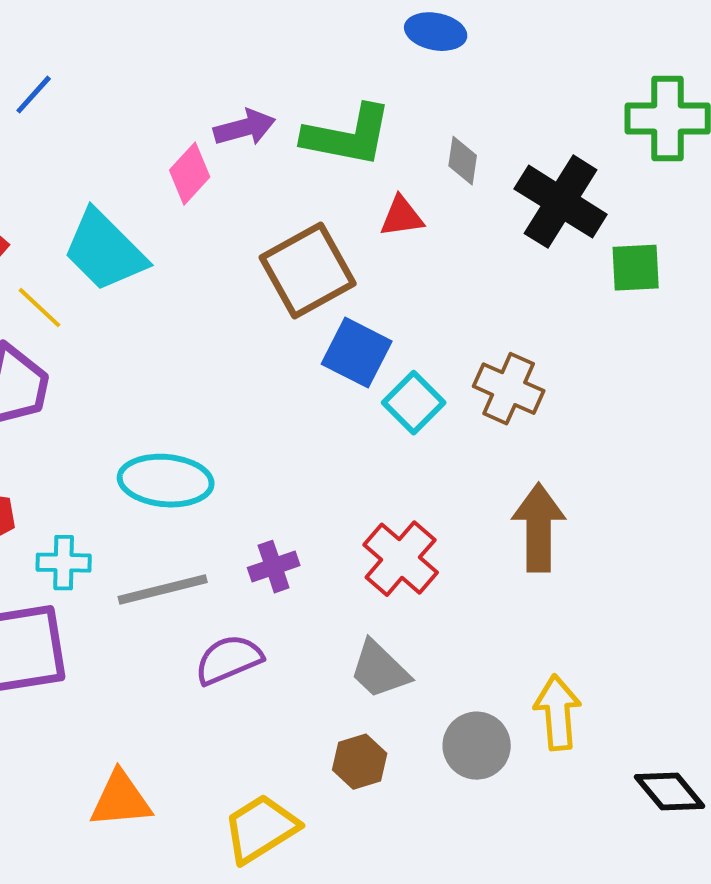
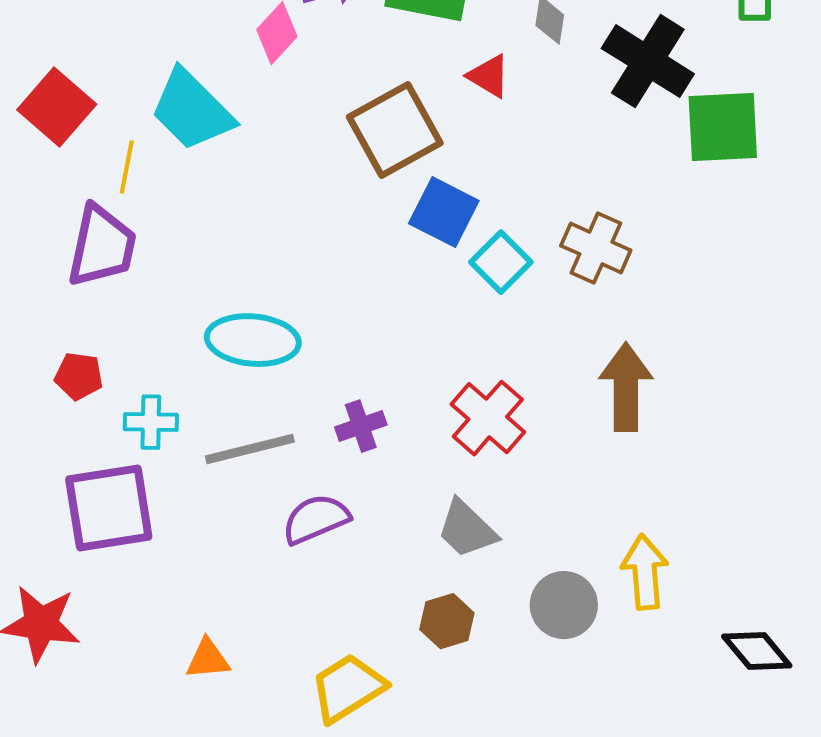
red triangle: (402, 217) -> (489, 76), turned 39
green square: (636, 268) -> (723, 127), size x1.5
yellow line: (40, 308) -> (127, 167), turned 58
orange triangle: (121, 800) -> (208, 659), size x0.7

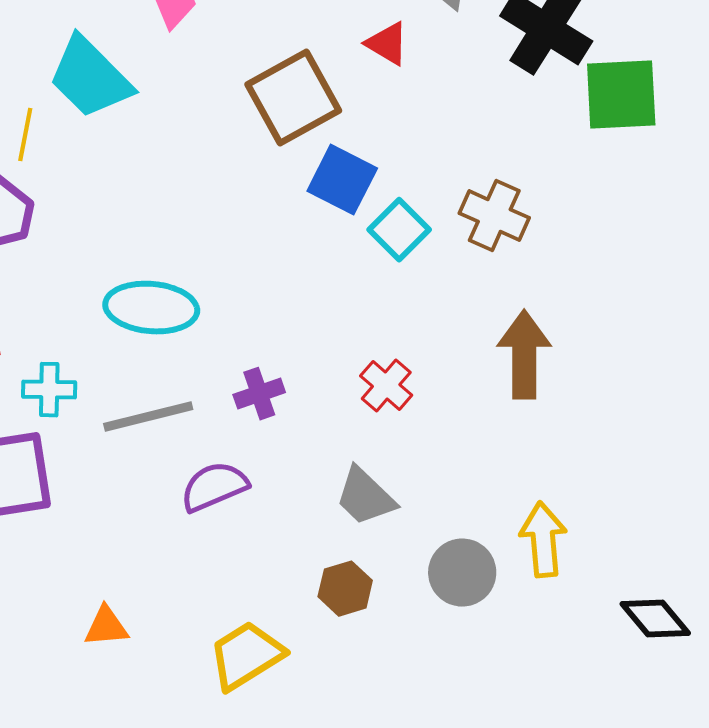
red cross: (488, 418) -> (386, 386), size x0.7

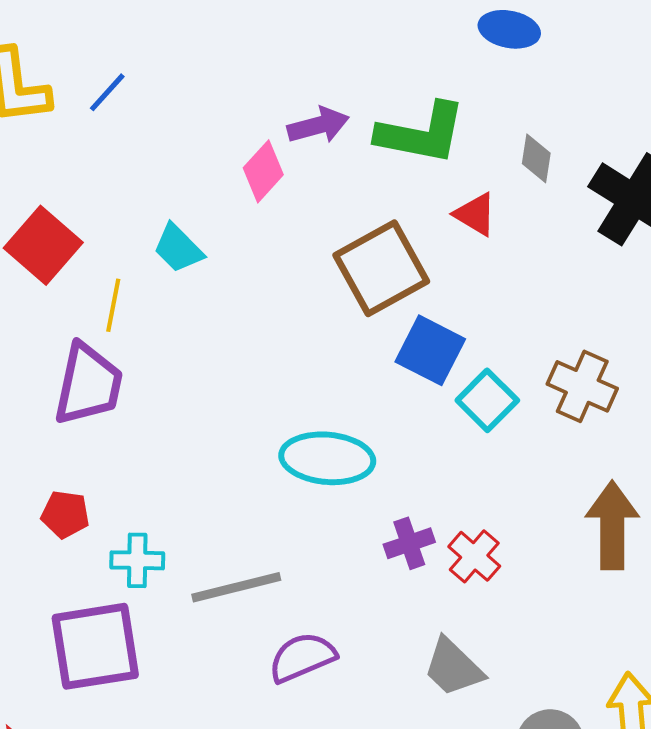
cyan trapezoid: (90, 78) -> (178, 248), size x0.6
cyan ellipse: (151, 308) -> (327, 458), moved
purple cross: (259, 394) -> (409, 543), moved

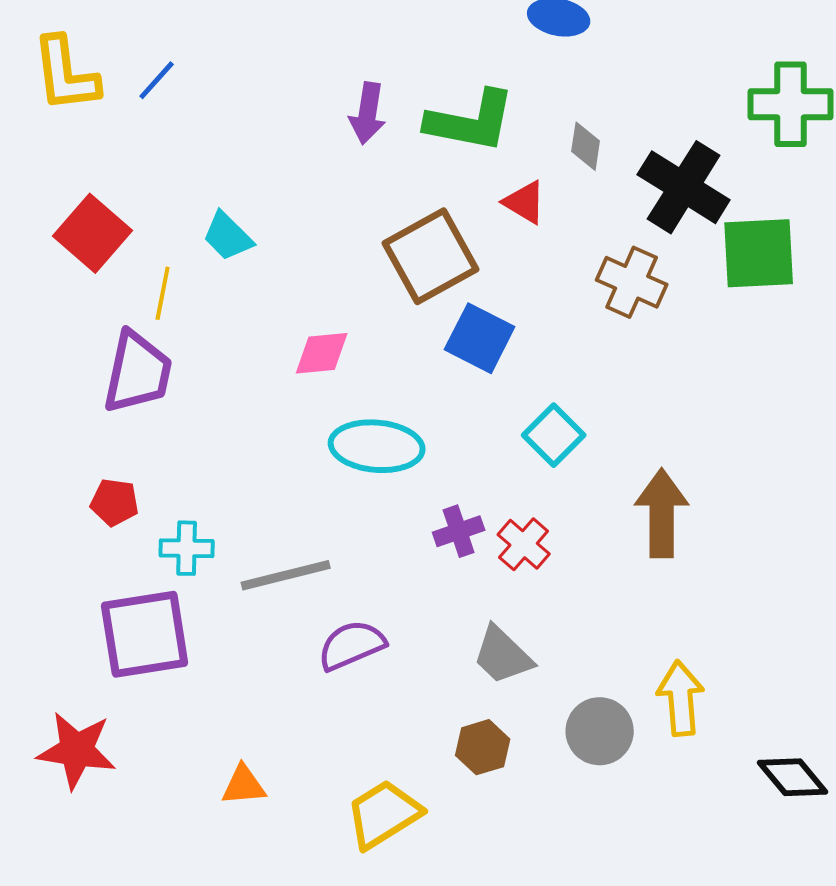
purple arrow: (318, 125) -> (368, 113), turned 114
pink diamond: (263, 171) -> (322, 353), moved, turned 42
brown cross: (582, 386) -> (632, 282), moved
cyan square: (487, 400) -> (554, 435), moved

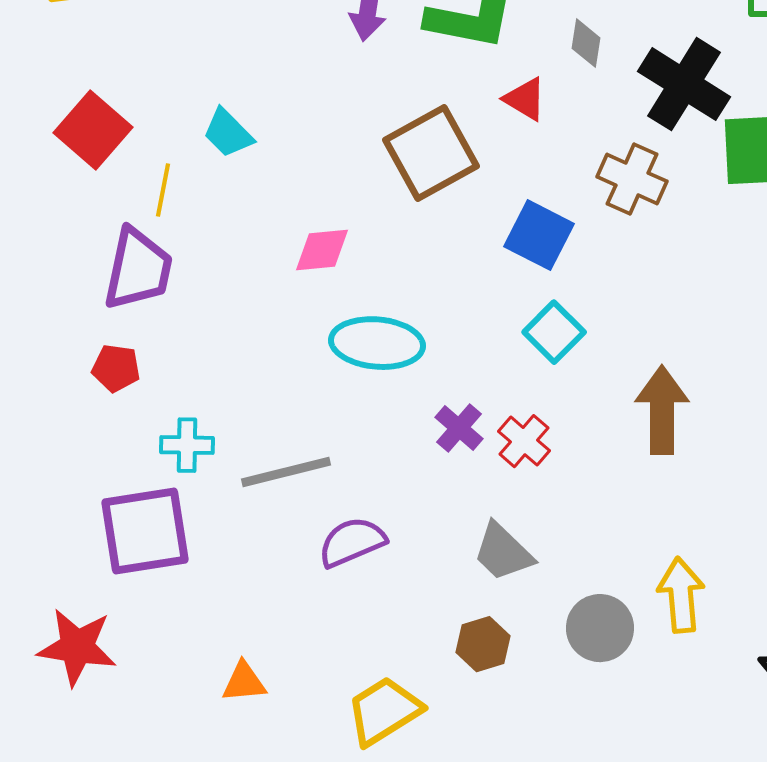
blue square: (480, 338) -> (539, 235), moved
red pentagon: (115, 502) -> (116, 368), moved
purple cross: (459, 531) -> (459, 428), turned -30

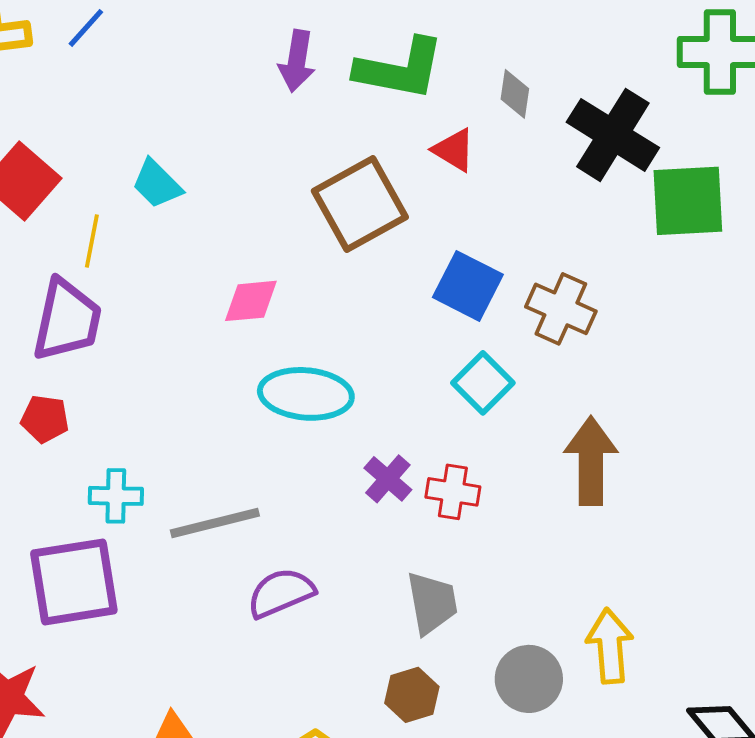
brown cross: (632, 179) -> (561, 309), moved
red cross: (524, 441) -> (453, 492), turned -32
gray trapezoid: (503, 552) -> (432, 603), turned -144

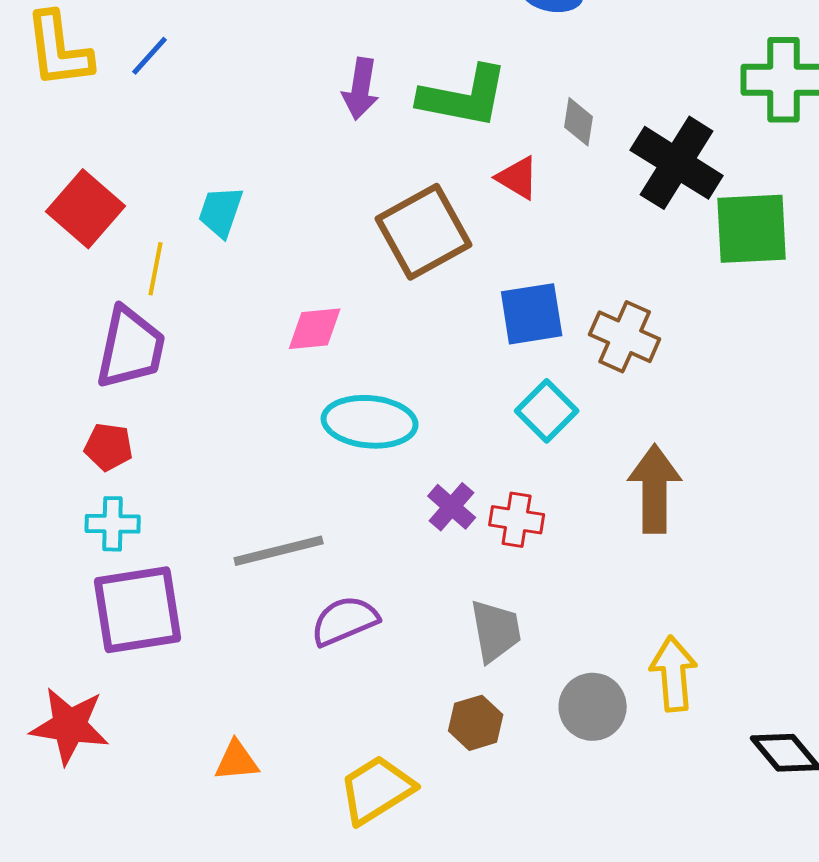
cyan trapezoid: (157, 184) -> (221, 212), turned 64
blue square: (468, 286) -> (532, 314), turned -36
cyan cross: (116, 496) -> (113, 524), moved

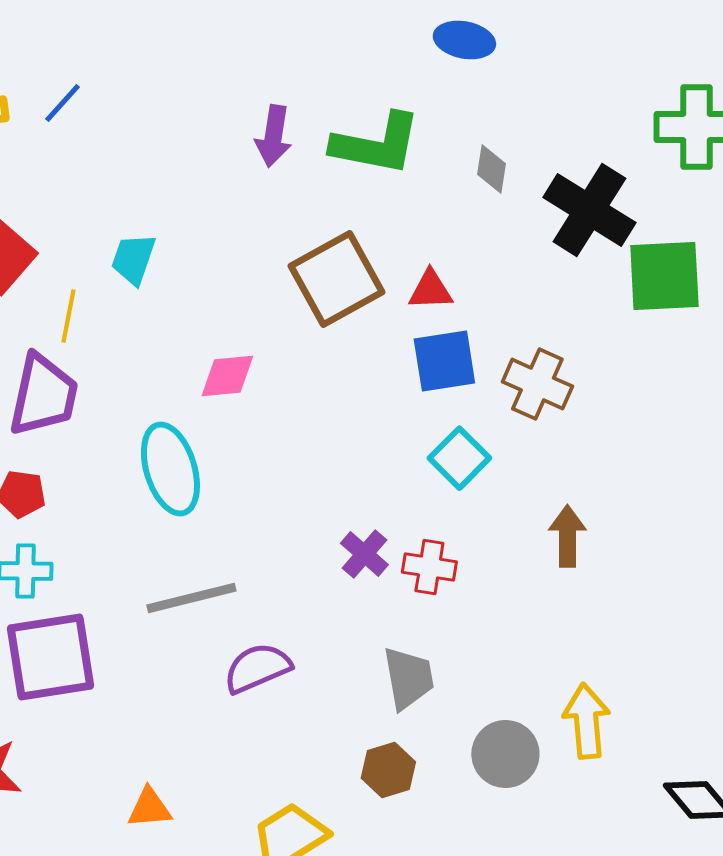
red triangle: (518, 178) -> (430, 290), moved, turned -33
cyan ellipse: (370, 422) -> (170, 469), moved, turned 68
brown arrow: (655, 489) -> (567, 536), size x0.7

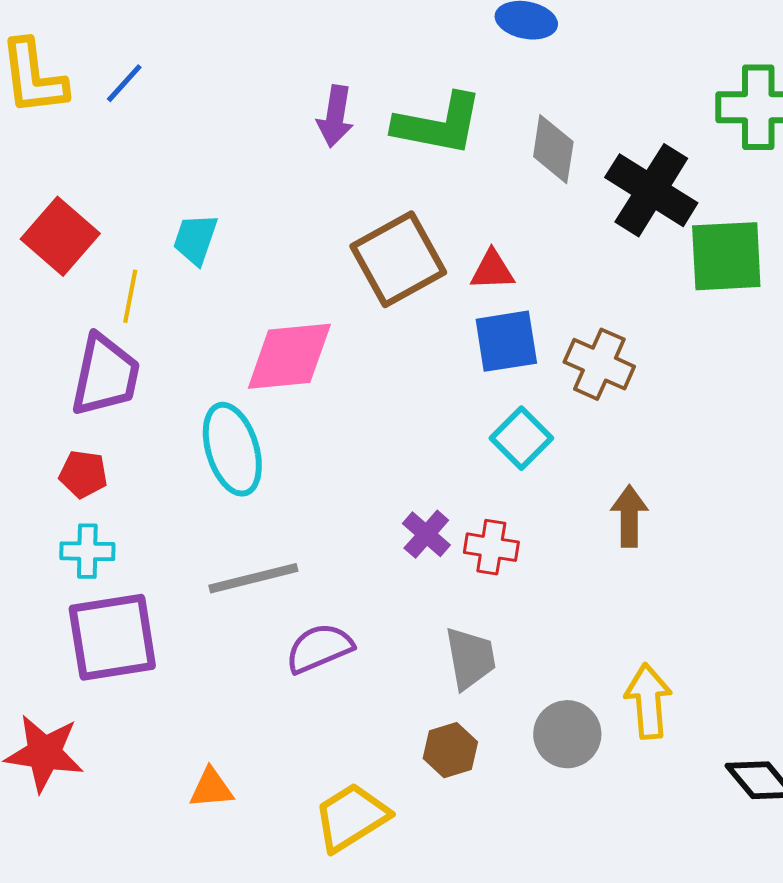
gray diamond: (491, 169) -> (553, 149), size x1.4
pink diamond: (227, 376) -> (289, 356), size x1.6

